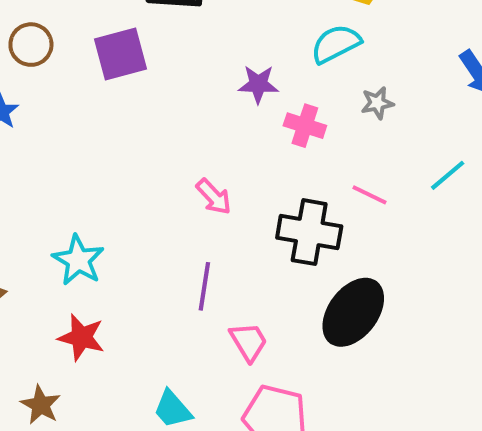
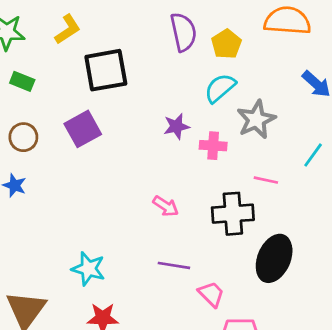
gray star: (377, 103) -> (256, 120), size x1.8
purple line: (204, 286) -> (174, 265), turned -76

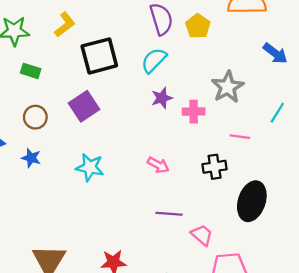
cyan semicircle: (220, 88) -> (154, 60), moved
black cross: (233, 214) -> (215, 167), size x0.7
cyan star: (88, 269) -> (90, 167), moved

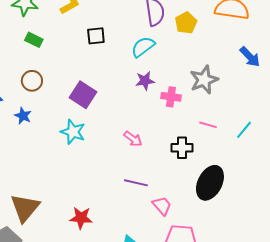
black square: (99, 56) -> (96, 36), size x0.6
purple square: (84, 106) -> (83, 95), moved, turned -32
cyan line: (277, 113) -> (244, 130), moved

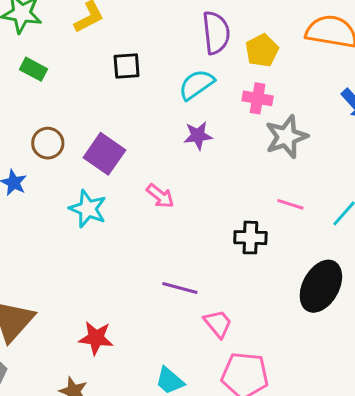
brown circle: (32, 81) -> (48, 143), moved
pink cross: (171, 97) -> (258, 98), moved
pink arrow: (133, 139) -> (160, 196), moved
black ellipse: (210, 183) -> (321, 286), moved

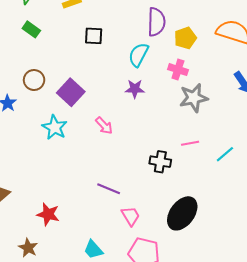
cyan semicircle: (196, 85) -> (139, 55), turned -35
pink line: (290, 204) -> (190, 143), turned -36
black ellipse: (321, 286) -> (182, 213), moved

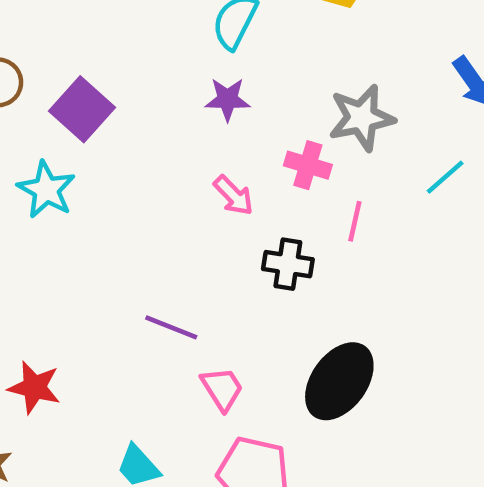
pink cross: (178, 70) -> (308, 165), moved
pink arrow: (104, 126) -> (233, 195), moved
pink line: (190, 143) -> (355, 221), turned -66
cyan line: (225, 154) -> (445, 177), moved

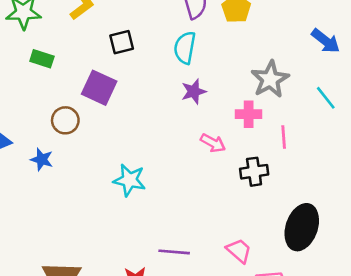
purple square: (82, 109) -> (99, 88), moved
cyan line: (445, 177) -> (326, 98), turned -70
cyan star: (46, 190) -> (129, 180), moved
purple line: (171, 327) -> (174, 252), moved

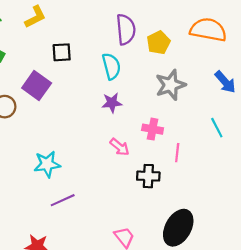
cyan semicircle: (185, 48) -> (111, 66), turned 145
gray star: (270, 79) -> (171, 85), moved
cyan star: (129, 180) -> (47, 164), turned -30
purple line: (174, 252) -> (63, 200), moved, turned -40

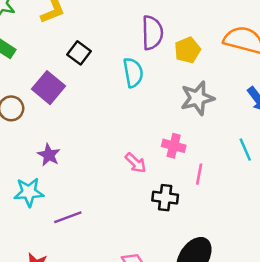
black square: (62, 52) -> (79, 53), turned 36
purple star: (112, 103) -> (49, 155), moved, turned 30
cyan star: (47, 164) -> (29, 192), moved

